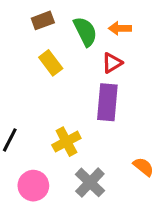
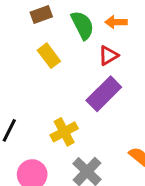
purple rectangle: (107, 102) -> (104, 94), turned 40

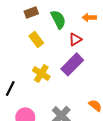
orange arrow: (116, 22) -> (89, 17), moved
yellow cross: (64, 132) -> (41, 73), moved, turned -30

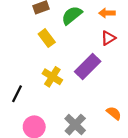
green semicircle: (58, 19) -> (72, 15), turned -102
red triangle: (75, 39) -> (108, 38), moved

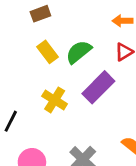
green semicircle: (72, 15) -> (79, 52), moved

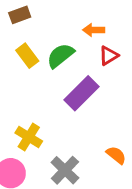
orange arrow: (122, 21) -> (94, 30), moved
yellow cross: (55, 100) -> (29, 137), moved

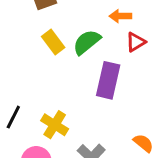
purple rectangle: (82, 93) -> (108, 80), turned -32

